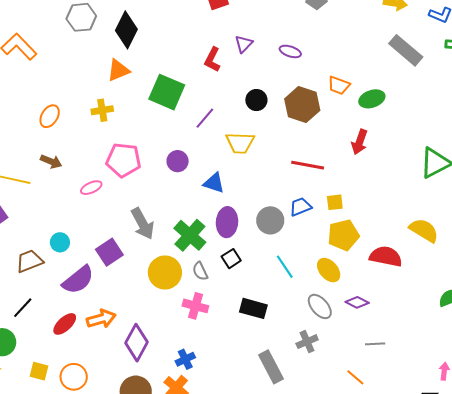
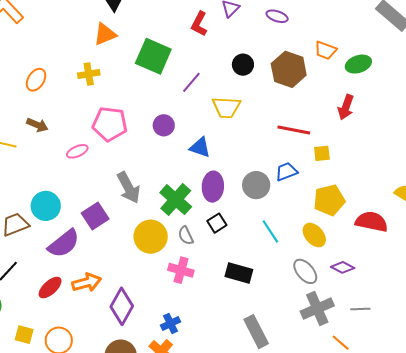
yellow square: (335, 202) -> (322, 153), moved
cyan circle: (60, 242) -> (46, 206), size x1.5
gray cross: (307, 342) -> (317, 309), moved, size x1.5

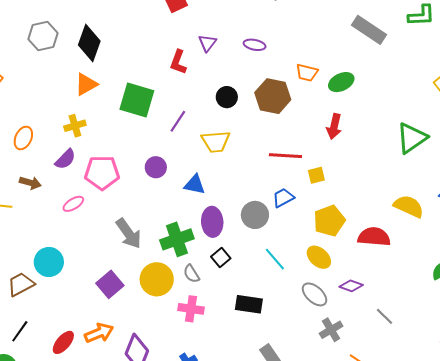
green cross: (176, 200) -> (177, 239), turned 36
purple square: (95, 216) -> (110, 284), moved
purple semicircle: (64, 244) -> (65, 159), moved, size x0.7
gray cross: (317, 309) -> (331, 330), size x0.7
gray line: (360, 309) -> (385, 316), moved, turned 54

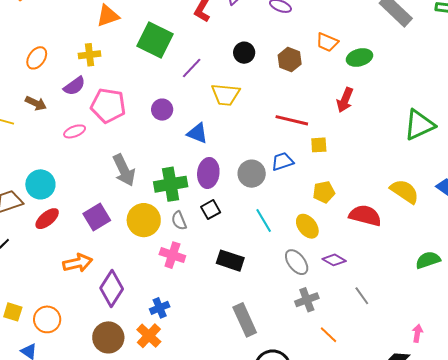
brown hexagon: (273, 96) -> (290, 60), size x0.7
yellow pentagon: (329, 221) -> (324, 192), size x0.7
red ellipse: (63, 342) -> (47, 219), moved

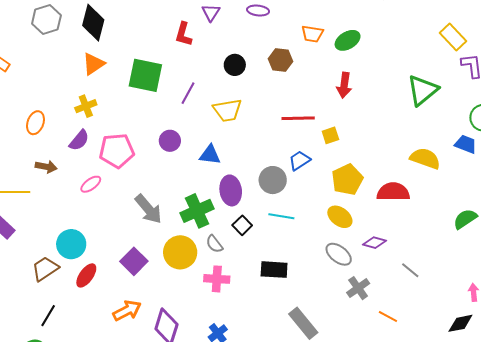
yellow pentagon: (324, 192) -> (347, 180), size x1.4
cyan line: (264, 221) -> (281, 216), moved, turned -35

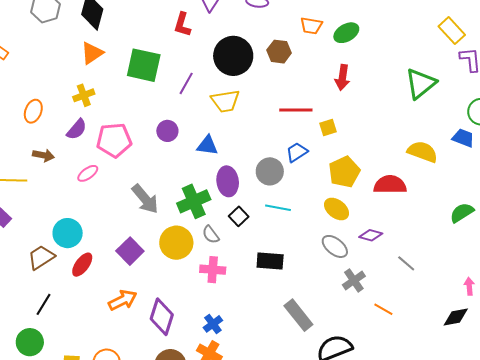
black circle: (235, 65) -> (233, 56), size x1.8

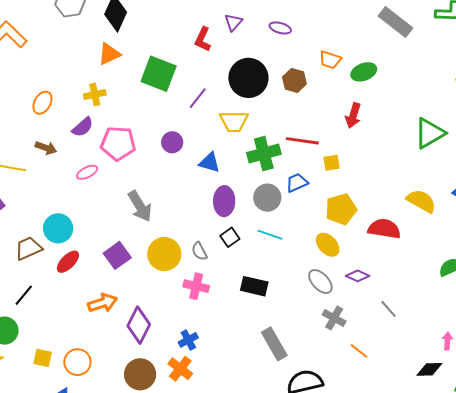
green cross: (194, 201) -> (264, 153), moved
gray cross: (354, 280) -> (334, 318), turned -35

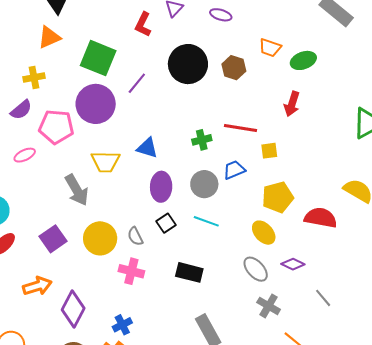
yellow trapezoid: (234, 121) -> (105, 162), moved
purple circle: (172, 142) -> (96, 104), moved, size x1.8
green cross: (264, 153) -> (202, 140), size x0.6

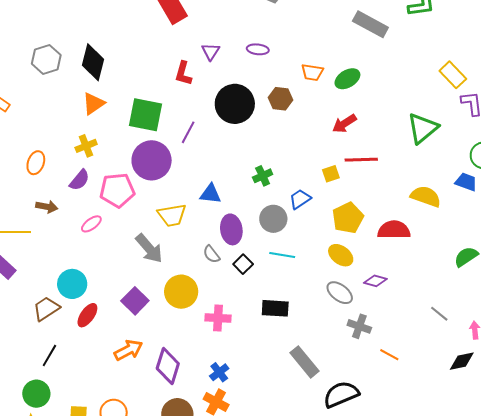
red arrow: (292, 104) -> (344, 124), turned 50
red line: (240, 128) -> (361, 160), moved
gray semicircle: (135, 236) -> (211, 254), moved
gray line: (323, 298) -> (439, 314), moved

